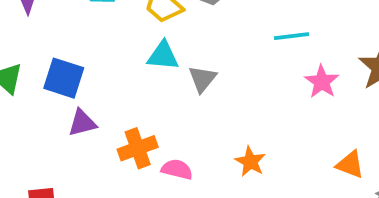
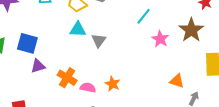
cyan line: (292, 36) -> (144, 16), turned -42
orange cross: (138, 148) -> (67, 78), turned -36
orange star: (250, 162) -> (113, 84), moved

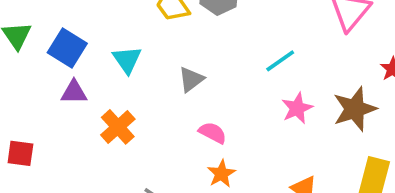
cyan triangle: (78, 29) -> (127, 60), moved, turned 36
orange star: (113, 84) -> (221, 174), moved
pink semicircle: (88, 88) -> (213, 133), moved

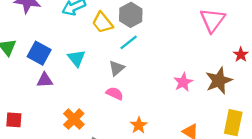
cyan line: (280, 61) -> (129, 42), moved
orange cross: (118, 127) -> (74, 119), moved
pink semicircle: (213, 133) -> (115, 93), moved

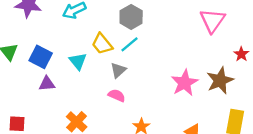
yellow trapezoid: (102, 23) -> (102, 44), moved
pink star: (183, 82) -> (185, 83), size x1.4

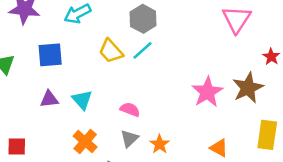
blue square: (41, 57) -> (50, 55), moved, turned -30
cyan triangle: (78, 61) -> (82, 100), moved
gray triangle: (118, 70) -> (129, 139), moved

